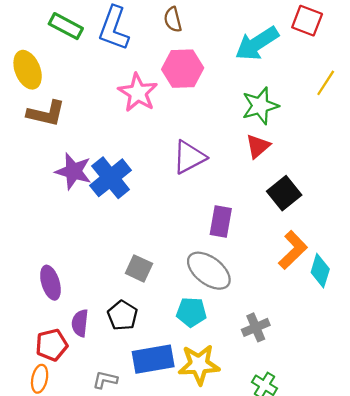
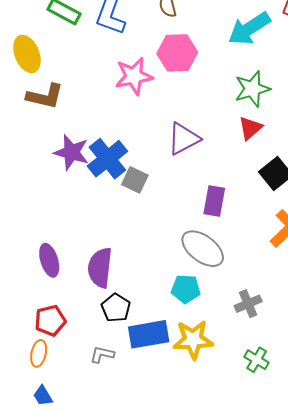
pink star: (138, 93) -> (134, 76), turned 30
gray square: (139, 268) -> (135, 180), moved
black pentagon: (123, 315) -> (116, 308), moved
purple semicircle: (80, 323) -> (100, 268), moved, size x1.5

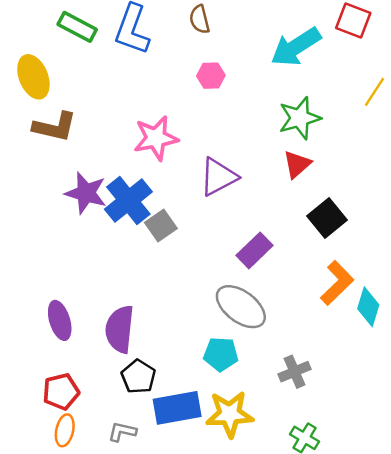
pink hexagon: (177, 53) -> (211, 76), size x0.6
pink star: (134, 76) -> (156, 138), moved
gray square: (135, 180) -> (161, 225), turned 30
purple rectangle: (214, 201) -> (255, 250), turned 36
orange ellipse: (39, 353) -> (65, 430), moved

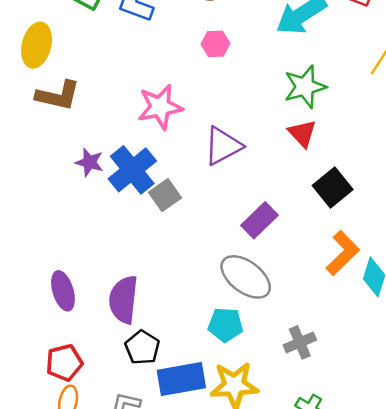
yellow ellipse: (33, 77) -> (37, 45), turned 36
red triangle: (297, 164) -> (302, 133), turned -32
purple star: (86, 193) -> (89, 162), size x0.7

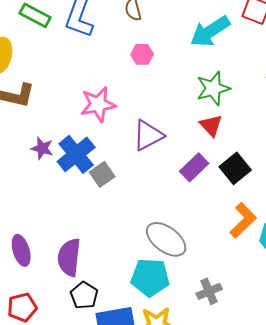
purple rectangle: (260, 220) -> (194, 167), moved
cyan pentagon: (226, 325) -> (150, 277), size x1.4

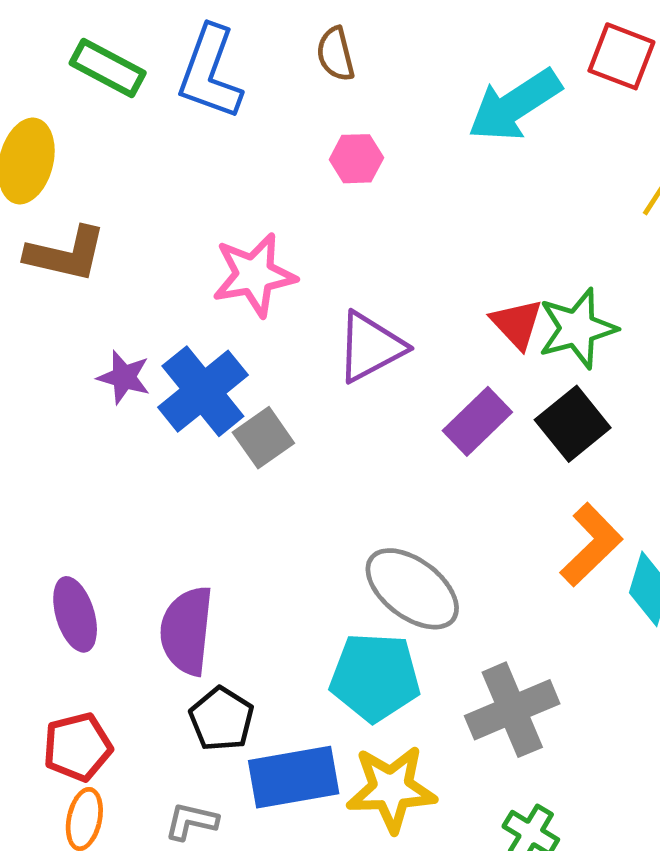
green star: (213, 88) -> (577, 328), moved
gray cross: (209, 291) -> (512, 710), size x1.5

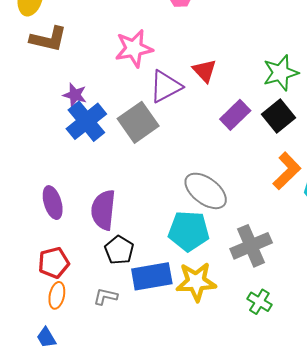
red triangle: (517, 324) -> (205, 71), moved
purple triangle: (370, 347) -> (166, 86), moved
blue cross: (203, 391) -> (86, 121), moved
gray square: (263, 438) -> (138, 122), size x1.5

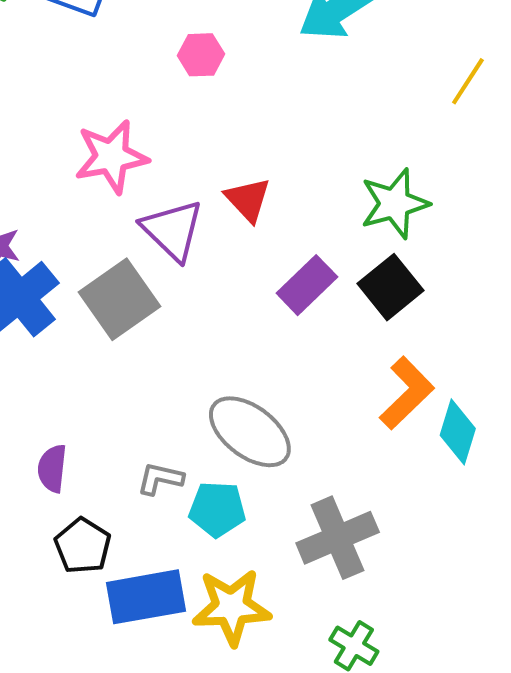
purple triangle: (166, 86) -> (172, 230), turned -48
purple semicircle: (103, 210) -> (52, 468), size x0.6
cyan pentagon: (189, 231) -> (217, 509), size x0.7
gray L-shape: (105, 296) -> (160, 479), moved

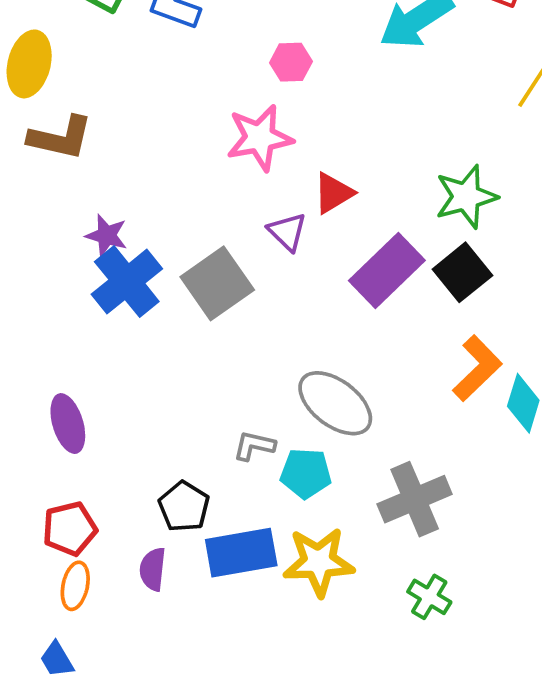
pink star: (111, 157) -> (260, 138), moved
red triangle: (248, 199) -> (333, 193), turned 42
purple triangle: (172, 230) -> (287, 232), moved, size x0.7
purple rectangle: (307, 285) -> (387, 270), size x1.4
purple semicircle: (52, 468) -> (153, 569), moved

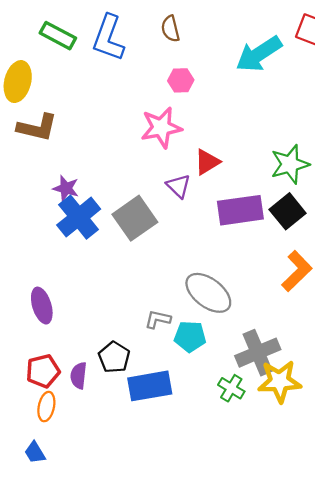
purple rectangle: (387, 270) -> (240, 210), turned 36
yellow star: (319, 562) -> (280, 381), moved
purple semicircle: (153, 569) -> (79, 376), moved
green cross: (429, 597) -> (231, 388), moved

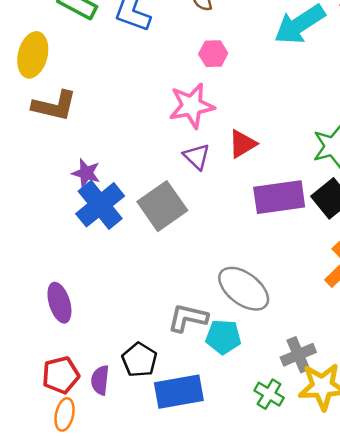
purple triangle: (178, 186) -> (197, 157), moved
gray L-shape: (158, 319) -> (188, 318), size x1.4
gray cross: (258, 353) -> (298, 355), size x0.7

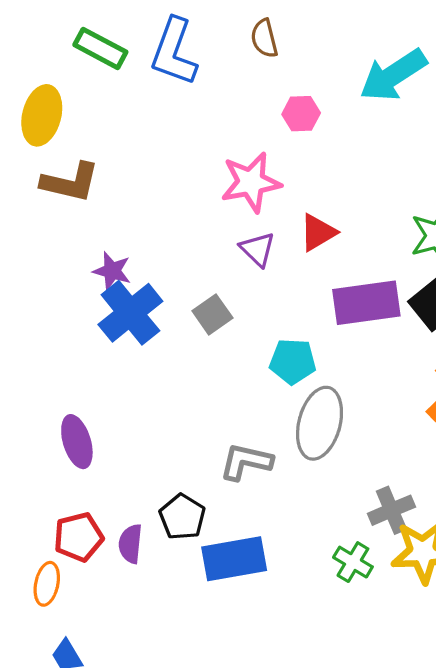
pink hexagon: (213, 54) -> (301, 114), moved
gray square: (162, 206) -> (212, 314), size x0.6
gray ellipse: (244, 289) -> (320, 423), turned 68
cyan pentagon: (223, 337) -> (293, 361), moved
orange ellipse: (65, 414) -> (47, 584), moved

